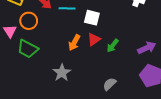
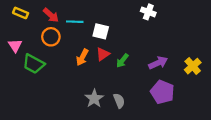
orange circle: (29, 21) -> (51, 37), moved
gray star: (62, 73) -> (94, 99), moved
gray semicircle: (110, 84) -> (119, 101), turned 112

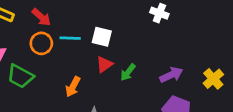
cyan line: (75, 22) -> (70, 38), moved
orange arrow: (82, 57) -> (73, 87), moved

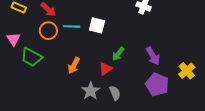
red triangle: (104, 64) -> (105, 69), moved
purple arrow: (171, 75) -> (153, 56), turned 84
yellow cross: (213, 79) -> (187, 71), moved

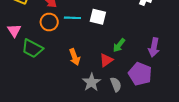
purple arrow: (153, 56) -> (154, 47), turned 42
orange arrow: (74, 66) -> (75, 57), turned -49
purple pentagon: (157, 85) -> (140, 74), moved

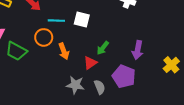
orange circle: (49, 22) -> (44, 37), moved
orange arrow: (75, 57) -> (64, 51), moved
gray star: (91, 82) -> (75, 85), turned -30

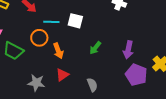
red triangle: (90, 63) -> (62, 75), moved
purple pentagon: (124, 76) -> (136, 75), moved
gray star: (75, 85) -> (36, 83), moved

